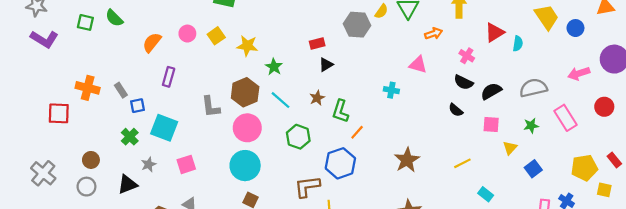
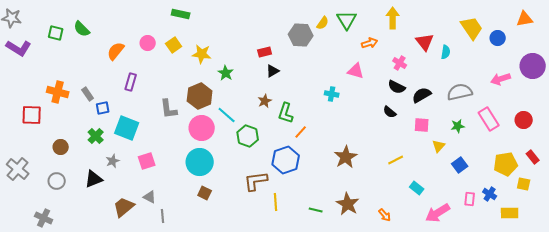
red triangle: (495, 32) -> (425, 42), turned -36
cyan line: (281, 100) -> (227, 115), moved
red circle: (604, 107) -> (524, 120), moved
brown circle: (91, 160) -> (61, 147), moved

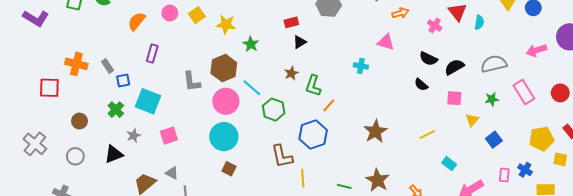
pink cross: (400, 63) -> (435, 25), moved
brown L-shape: (256, 181) -> (282, 156), turned -95

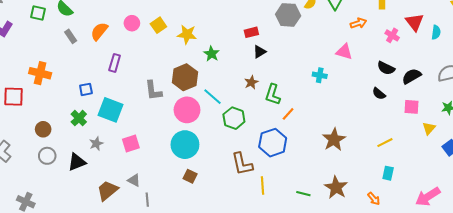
gray rectangle: (108, 66) -> (71, 36), moved
gray circle: (75, 156) -> (47, 156), moved
cyan rectangle: (449, 164) -> (388, 173), moved, turned 64

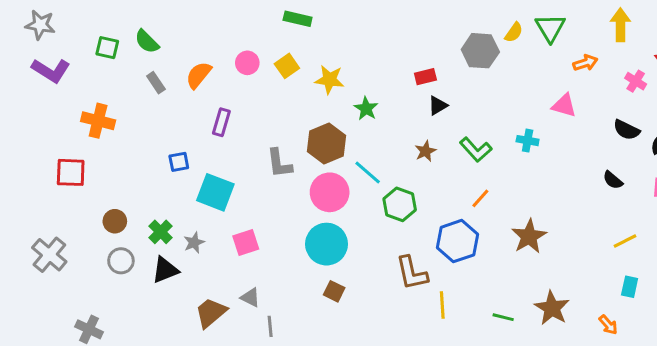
orange cross: (40, 73) -> (98, 121), moved
black semicircle: (379, 94) -> (613, 180), moved
green L-shape: (273, 95) -> (476, 150), moved, turned -60
green cross: (79, 118) -> (161, 232), moved
brown star: (334, 139) -> (529, 236), moved

